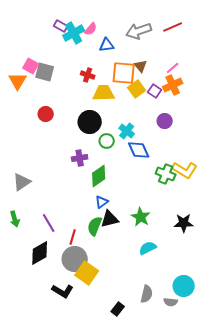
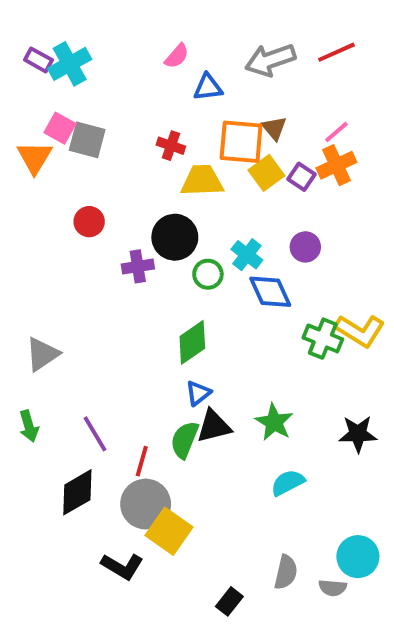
purple rectangle: (61, 26) -> (38, 60), moved
cyan cross: (74, 33) -> (70, 64), moved
purple circle: (165, 121) -> (305, 247), moved
purple cross: (80, 158) -> (138, 266), moved

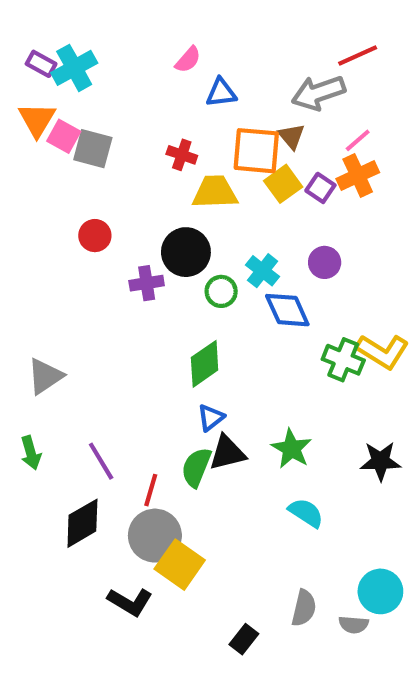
gray arrow: (270, 60) -> (318, 93), moved
orange triangle: (35, 157) -> (37, 120), moved
cyan semicircle: (288, 483) -> (306, 513), turned 60

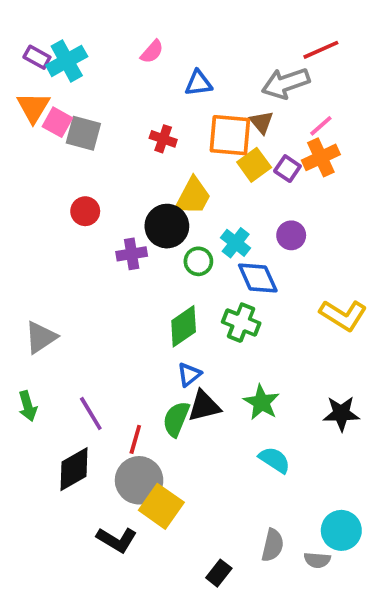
pink semicircle: (188, 60) -> (152, 52), moved
yellow trapezoid: (215, 192) -> (193, 196), moved, turned 120
green cross: (343, 360) -> (241, 323), moved

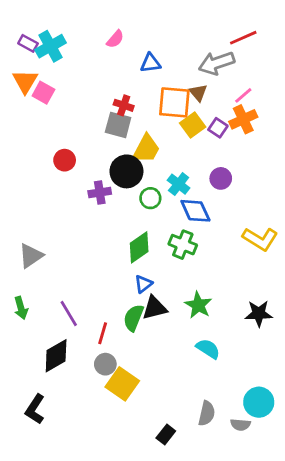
gray square: (83, 133) -> (118, 125), moved
gray circle: (139, 480) -> (105, 364), size x0.6
black L-shape: (117, 540) -> (35, 409), moved, turned 92

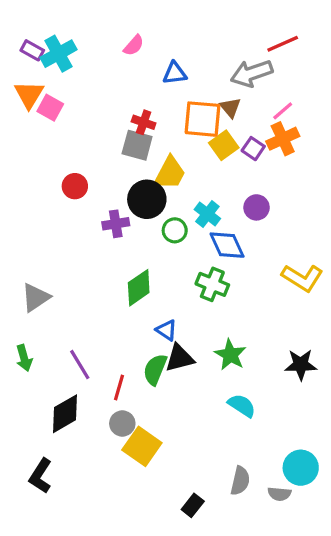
green diamond: (139, 247) -> (139, 288), moved
blue triangle: (143, 284) -> (166, 330), turned -48

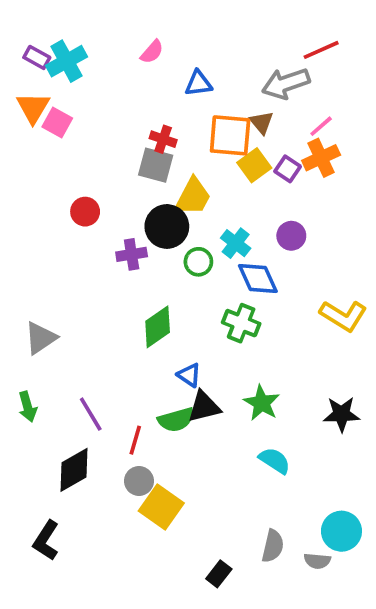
green semicircle: (155, 369) -> (176, 420), turned -128

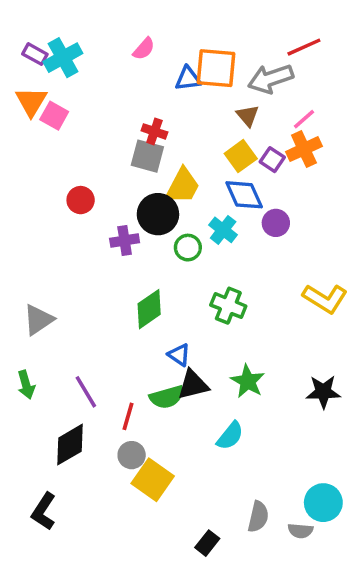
orange square: (230, 135) -> (216, 68), moved
blue diamond: (258, 278) -> (244, 195), moved
cyan semicircle: (275, 461) -> (230, 436), moved, turned 96

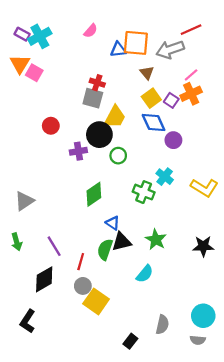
brown triangle: (248, 116) -> (147, 73), moved
cyan cross: (223, 230) -> (165, 177), moved
green semicircle: (167, 397) -> (105, 249), turned 125
gray semicircle: (300, 531) -> (198, 340), moved

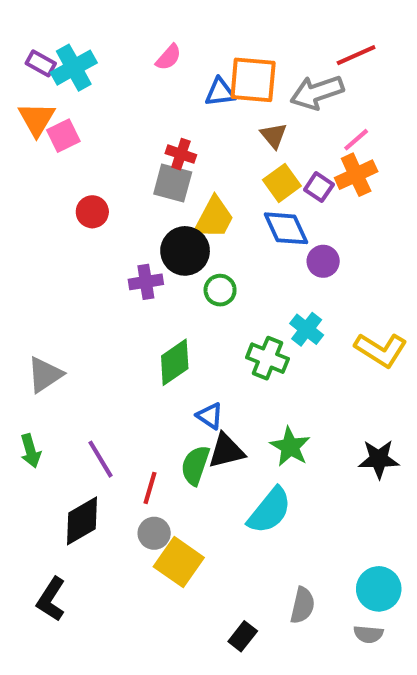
pink square: (34, 73) -> (63, 136), turned 35
red circle: (51, 126) -> (92, 212), moved
cyan semicircle: (145, 274) -> (270, 511), size x1.4

